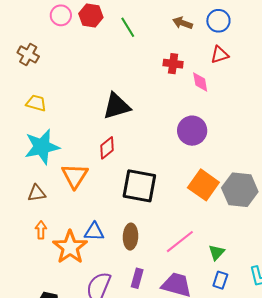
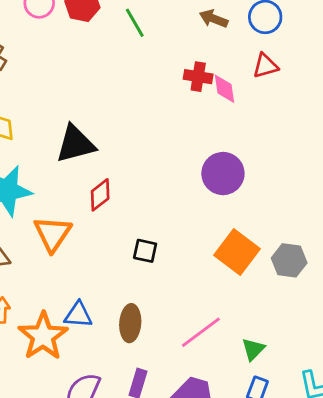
pink diamond: (200, 82) -> (224, 89), moved
black triangle: (117, 106) -> (75, 144), moved
black square: (139, 186) -> (145, 251), size x0.5
gray hexagon: (240, 190) -> (289, 260), size x0.7

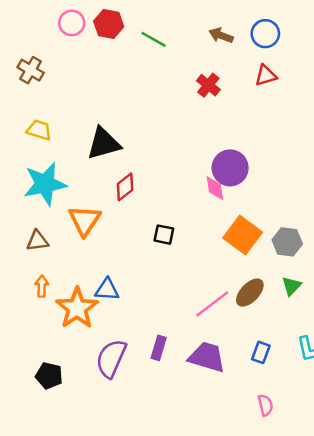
green line: (135, 23) -> (154, 39), turned -30
red cross: (198, 77) -> (208, 85), turned 30
pink diamond: (224, 89) -> (215, 188), moved
brown ellipse: (130, 323) -> (250, 293), moved, turned 40
green triangle: (253, 349) -> (291, 286), moved

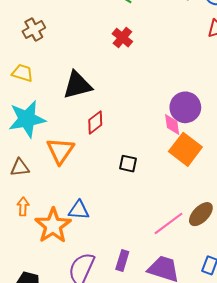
brown cross: (31, 70) -> (34, 30), moved, turned 30
red cross: (208, 85) -> (122, 38), moved
orange square: (243, 235) -> (185, 149), moved

